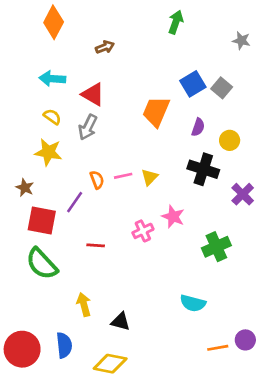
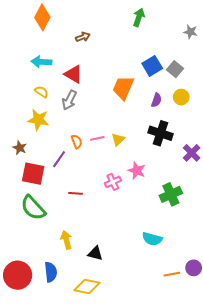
yellow circle: (230, 140) -> (181, 97), moved

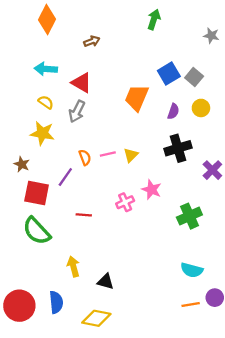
black cross: (160, 133) -> (178, 148), turned -35
cyan semicircle: (152, 239) -> (192, 270), moved

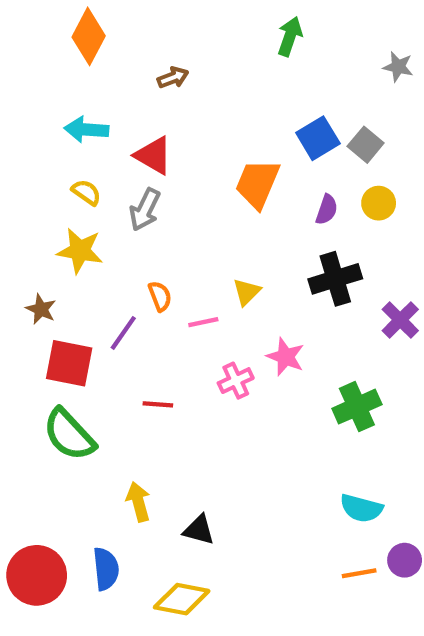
pink line: (108, 154) -> (203, 322), moved

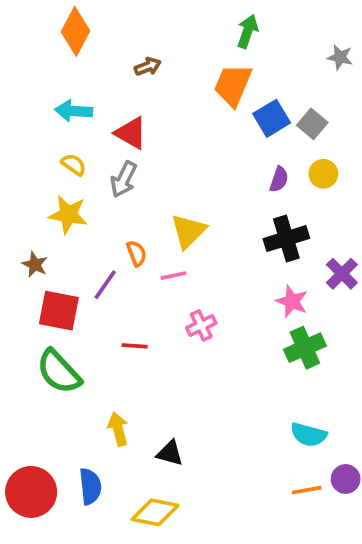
orange trapezoid: (257, 184) -> (233, 85), moved
yellow triangle: (247, 292) -> (188, 231), moved, size x1.5
pink star: (286, 357) -> (292, 301), moved

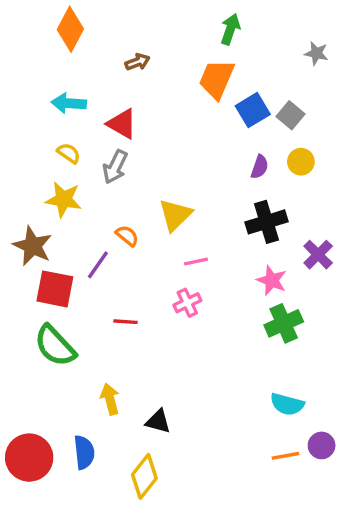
orange semicircle: (137, 253) -> (127, 236), turned -30
brown star: (35, 264) -> (33, 246), size x1.6
pink line: (174, 276) -> (196, 261), moved
yellow diamond: (155, 512) -> (144, 476), turned -63

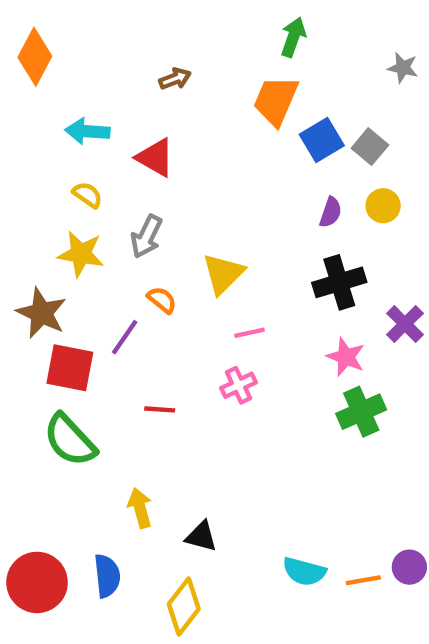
orange diamond: (70, 29) -> (35, 57), moved
gray arrow: (115, 167) -> (147, 236), moved
cyan semicircle: (287, 404) -> (304, 571), moved

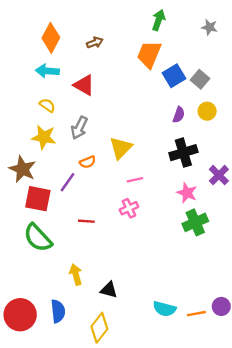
orange diamond: (35, 57) -> (51, 38), moved
gray star: (403, 68) -> (209, 27), moved
orange semicircle: (162, 300) -> (88, 162), turned 119

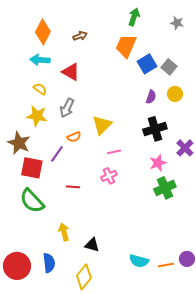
pink star: (187, 193) -> (158, 163), turned 30

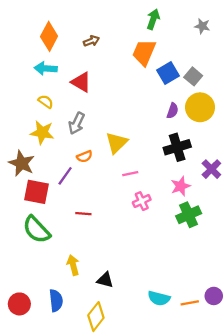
yellow circle: (175, 94) -> (200, 107), size x1.6
pink cross: (109, 176) -> (142, 201), moved
red circle: (17, 266) -> (19, 304), size x0.7

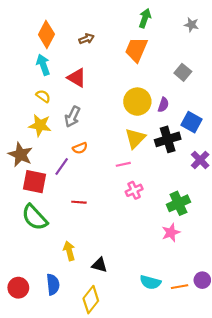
cyan arrow: (46, 68) -> (43, 65), turned 66
blue square: (168, 73) -> (191, 122), moved, turned -30
yellow circle: (200, 107) -> (137, 102), moved
yellow triangle: (117, 143) -> (135, 138), moved
pink star: (181, 186) -> (171, 232), moved

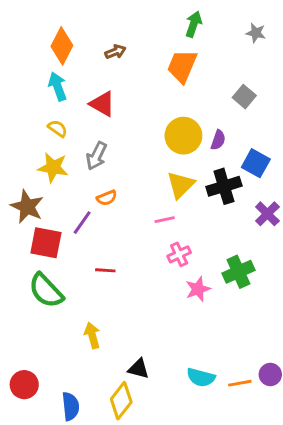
pink star: (171, 232) -> (198, 289), moved
black triangle: (99, 265) -> (139, 369), moved
blue semicircle: (53, 284) -> (71, 406), moved

